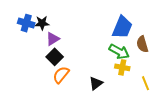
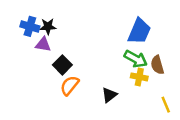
purple triangle: (53, 39) -> (43, 44), moved, turned 40
brown semicircle: (142, 44) -> (157, 65), moved
yellow line: (146, 83) -> (166, 105), moved

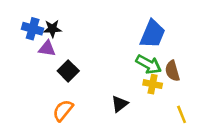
orange semicircle: (70, 85) -> (63, 110), moved

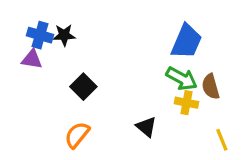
purple triangle: (47, 48) -> (32, 59), moved
black triangle: (120, 104) -> (146, 127), turned -42

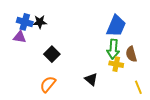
green arrow: (182, 79) -> (113, 49), turned 66

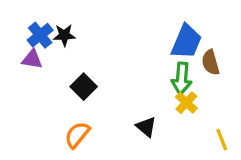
blue cross: (25, 22) -> (40, 35), turned 35
brown semicircle: (131, 54) -> (210, 62), moved
yellow cross: (116, 64) -> (186, 103), turned 32

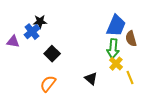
blue cross: (40, 35) -> (32, 32), moved
purple triangle: (32, 59) -> (13, 42), moved
yellow line: (222, 140) -> (130, 78), moved

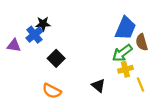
green arrow: (113, 49) -> (122, 53), turned 48
yellow cross: (116, 64) -> (125, 69), turned 32
orange semicircle: (48, 84) -> (52, 91), turned -102

